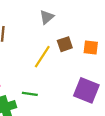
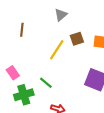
green line: (30, 94) -> (46, 83), turned 32

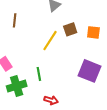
green line: (46, 83) -> (39, 74), turned 40

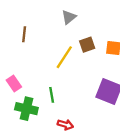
green cross: (17, 86) -> (26, 109), turned 30

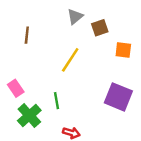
brown square: (87, 45) -> (100, 28), moved
green cross: (26, 109) -> (29, 116), turned 35

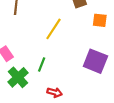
green line: (57, 101) -> (42, 64), turned 32

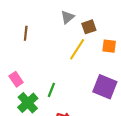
yellow line: (53, 29) -> (77, 49), moved

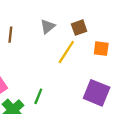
gray triangle: (67, 17) -> (48, 26), moved

